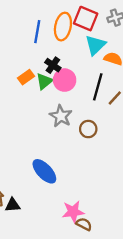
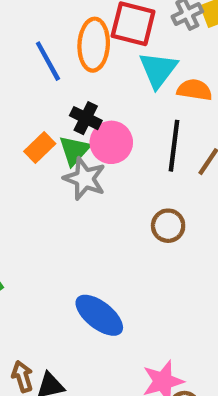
blue line: (37, 32) -> (48, 61), turned -30
gray star: (61, 116) -> (85, 179), moved

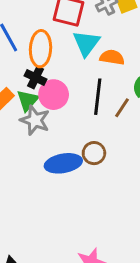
orange ellipse: (94, 45) -> (41, 49), moved
blue ellipse: (99, 315) -> (63, 163), moved, turned -48

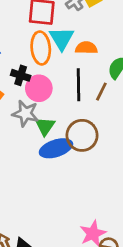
orange ellipse: (41, 49) -> (41, 48), moved
green triangle: (28, 100) -> (45, 126), moved
brown circle: (94, 153) -> (82, 135), size x1.5

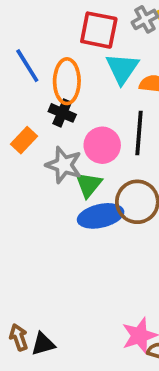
orange ellipse: (41, 48) -> (67, 81), moved
pink circle: (39, 88) -> (102, 145), moved

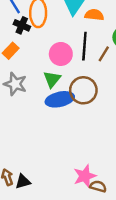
black cross: (62, 113) -> (22, 25), moved
gray star: (64, 165) -> (15, 84), moved

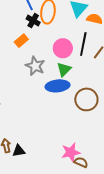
green triangle: (52, 79) -> (64, 69), moved
gray star: (15, 84) -> (35, 66), moved
brown circle: (83, 90) -> (86, 99), moved

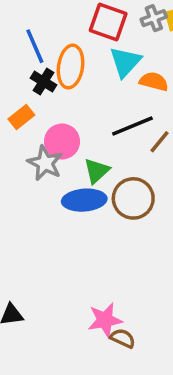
black line: (83, 44) -> (132, 126), turned 55
pink circle: (63, 48) -> (62, 141), moved
brown circle: (86, 99) -> (133, 198), moved

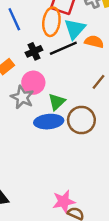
orange ellipse: (71, 67) -> (51, 22), moved
black cross: (44, 82) -> (34, 51), moved, turned 35
black line: (132, 126) -> (63, 48), moved

